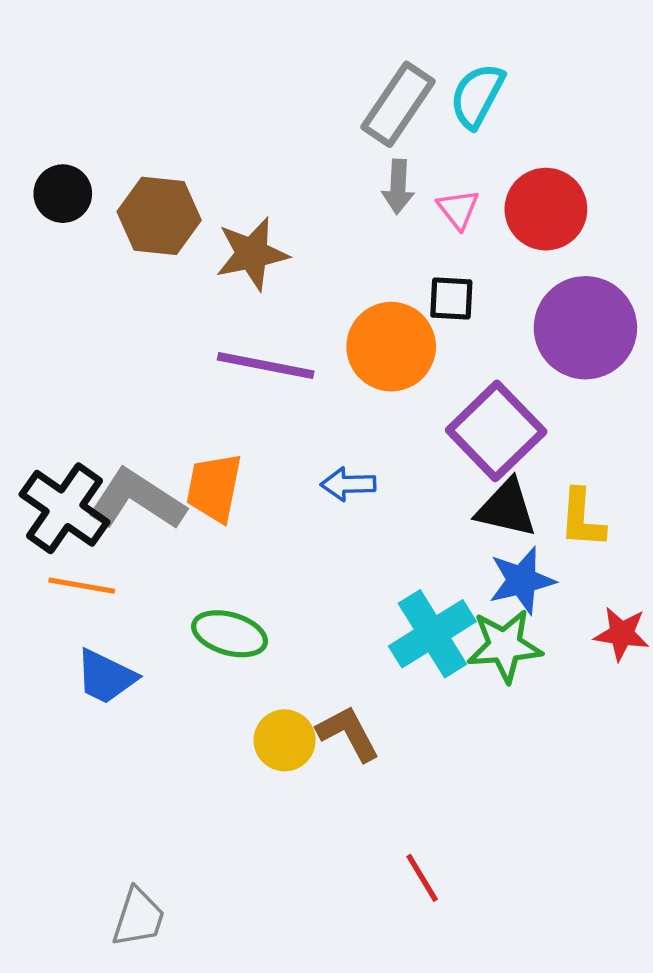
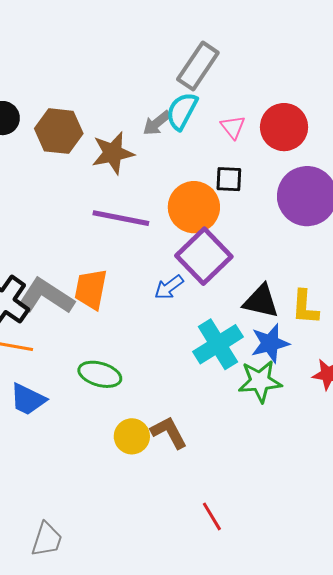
cyan semicircle: (477, 96) -> (182, 111), moved
gray arrow: (398, 187) -> (157, 123), moved, turned 48
purple square: (496, 431) -> (204, 256), moved
blue arrow: (348, 484) -> (169, 287), turned -36
cyan cross: (432, 634) -> (218, 344), moved

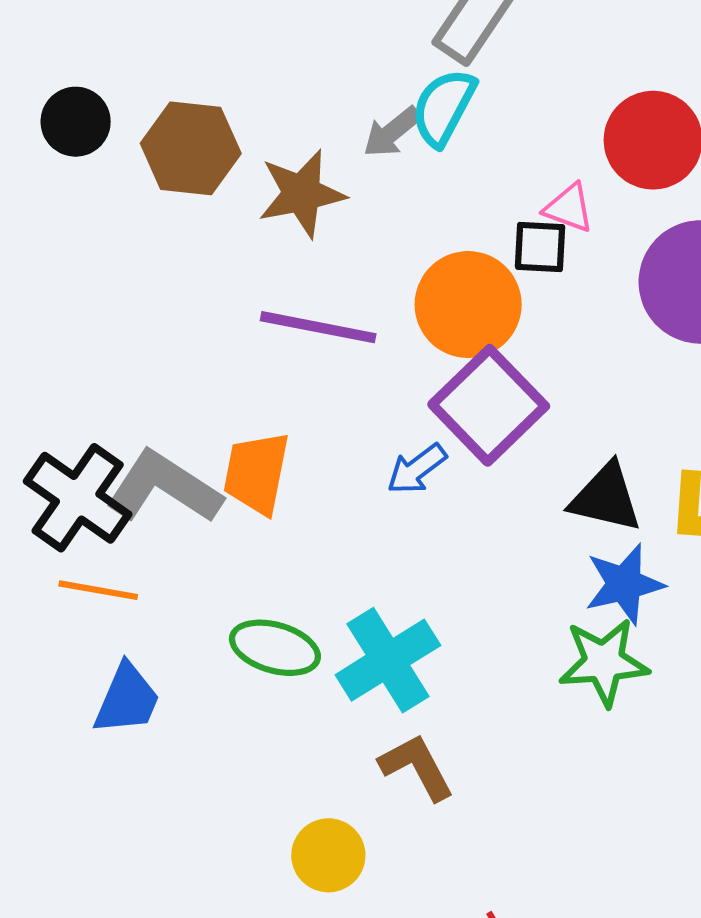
pink triangle: (233, 127) -> (569, 208), moved, turned -32
cyan cross: (218, 344) -> (388, 660), moved
blue trapezoid: (28, 399) -> (127, 699), turned -93
yellow circle: (132, 436) -> (328, 855), moved

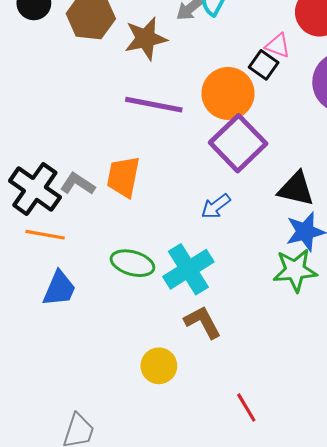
black square: (540, 247) -> (264, 65), turned 32
blue arrow: (417, 469) -> (216, 206), moved
gray L-shape: (164, 487) -> (78, 184), size x0.6

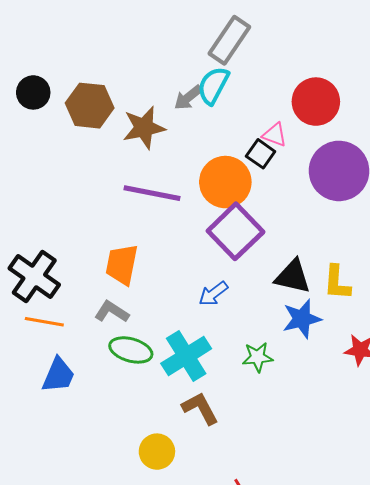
gray L-shape: (78, 184) -> (112, 312), moved
green star: (295, 270) -> (258, 357), moved, size x0.7

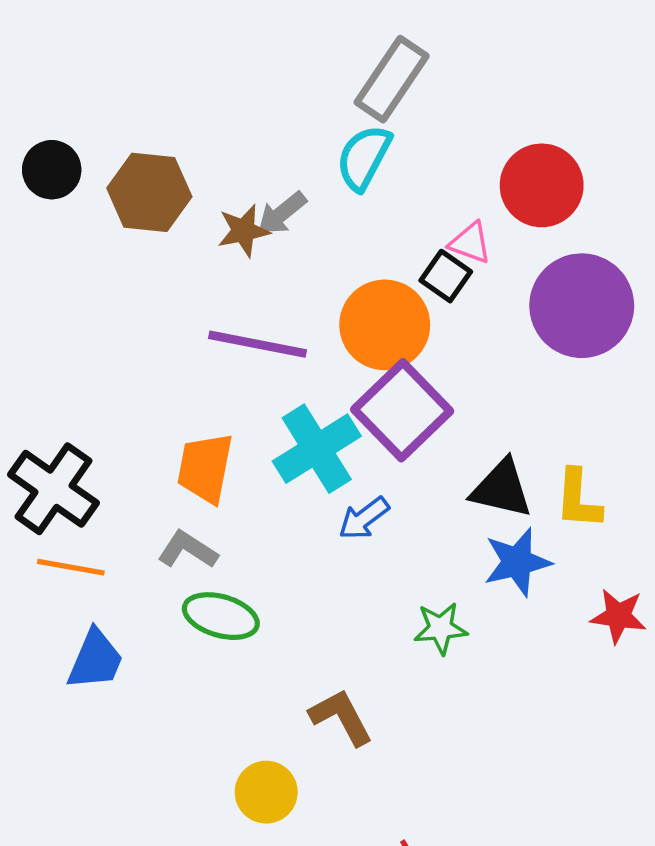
gray arrow: (188, 98) -> (282, 213), moved
brown star: (144, 128) -> (243, 231), size x0.7
cyan cross: (186, 356) -> (317, 449), moved

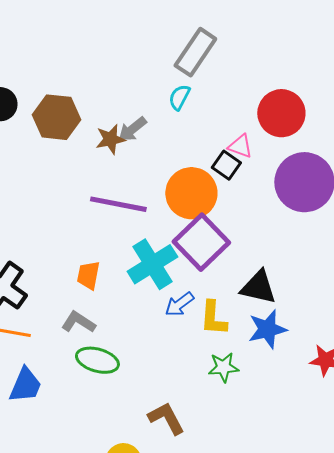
cyan semicircle: (364, 157) -> (179, 97), size x0.7
orange trapezoid: (205, 468) -> (88, 275), size x0.7
yellow L-shape: (578, 499) -> (213, 318), moved

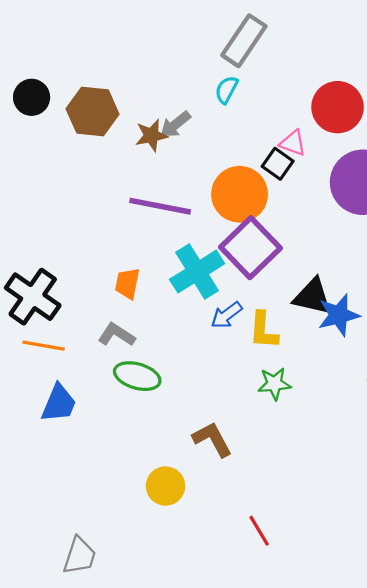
blue star: (267, 329) -> (339, 315), moved

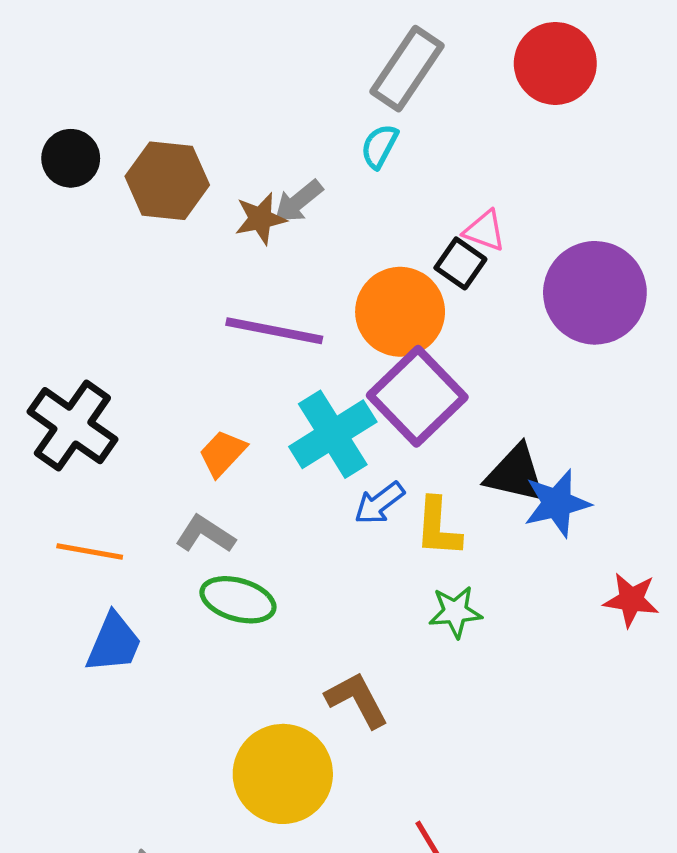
red circle: (338, 107) -> (555, 63), moved
orange trapezoid: (127, 284) -> (222, 453), turned 32
black cross: (33, 297) -> (72, 426), moved
yellow circle: (166, 486) -> (283, 774), size x1.6

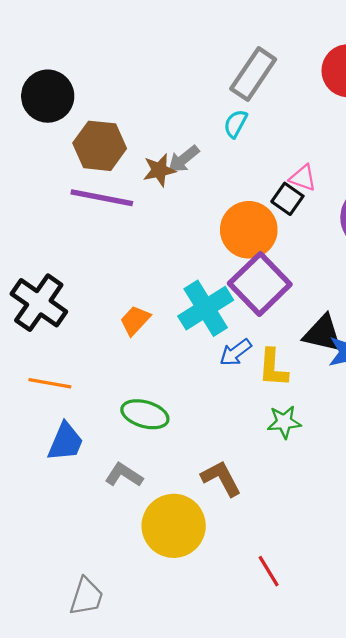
black circle: (71, 158) -> (48, 96), moved, size x1.4
purple line: (274, 331) -> (102, 198), moved
gray L-shape: (205, 534) -> (124, 475), moved

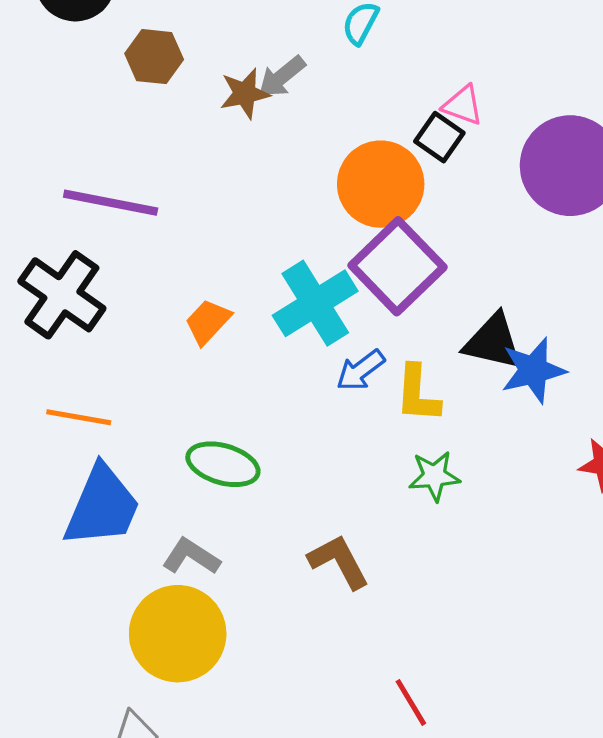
brown hexagon: (100, 146) -> (154, 57), size x0.7
purple line: (102, 198) -> (111, 203), moved
blue trapezoid: (65, 442) -> (102, 506), size x1.4
yellow circle: (174, 526) -> (178, 634), moved

